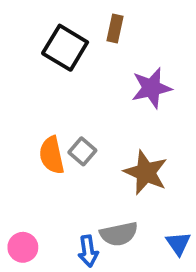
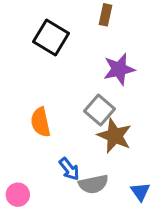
brown rectangle: (115, 29) -> (105, 15), moved
gray square: (82, 151) -> (99, 110), moved, size x1.4
blue arrow: (88, 251) -> (69, 169), moved, turned -30

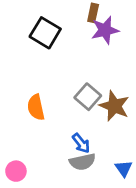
purple star: (119, 69) -> (105, 30), moved
brown star: (115, 136) -> (114, 106), moved
blue arrow: (69, 169) -> (81, 143), moved

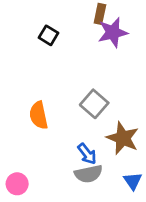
black square: (45, 33) -> (49, 35), size x0.6
brown star: (114, 106) -> (123, 138), moved

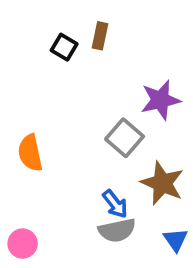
brown rectangle: (100, 14) -> (100, 36), moved
purple star: (113, 32) -> (160, 100), moved
orange semicircle: (39, 115) -> (30, 153), moved

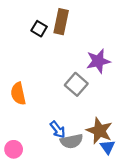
brown rectangle: (100, 36) -> (61, 22), size x1.5
brown star: (162, 183) -> (99, 131), moved
blue arrow: (115, 204) -> (58, 130), moved

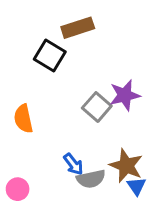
brown rectangle: (61, 22) -> (78, 28), turned 60
black square: (39, 29) -> (50, 56), moved, size x1.5
purple star: (98, 61) -> (125, 95), moved

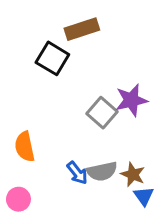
orange semicircle: (23, 119) -> (25, 147), moved
brown star: (126, 166) -> (133, 174), size x0.7
gray semicircle: (91, 179) -> (102, 171), moved

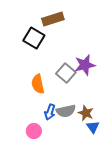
orange semicircle: (25, 147) -> (38, 84), moved
blue arrow: (77, 173) -> (50, 112), turned 56
pink circle: (18, 199) -> (34, 131), moved

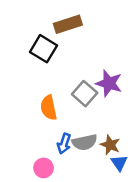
purple star: (85, 65) -> (109, 83), turned 30

